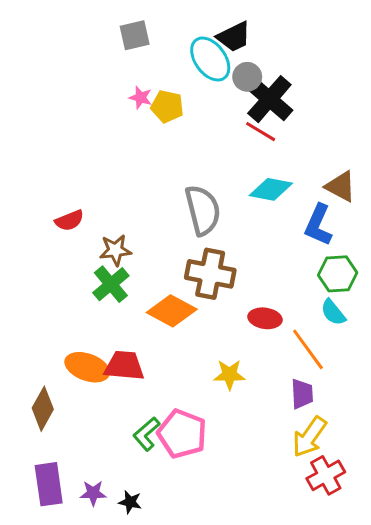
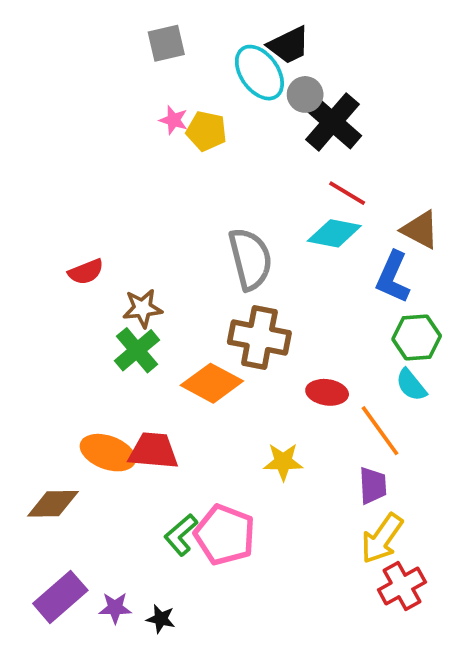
red line: (261, 132) -> (347, 193), moved
brown diamond: (43, 409) -> (53, 504), turned 60
purple rectangle: (49, 484) -> (60, 597), turned 57

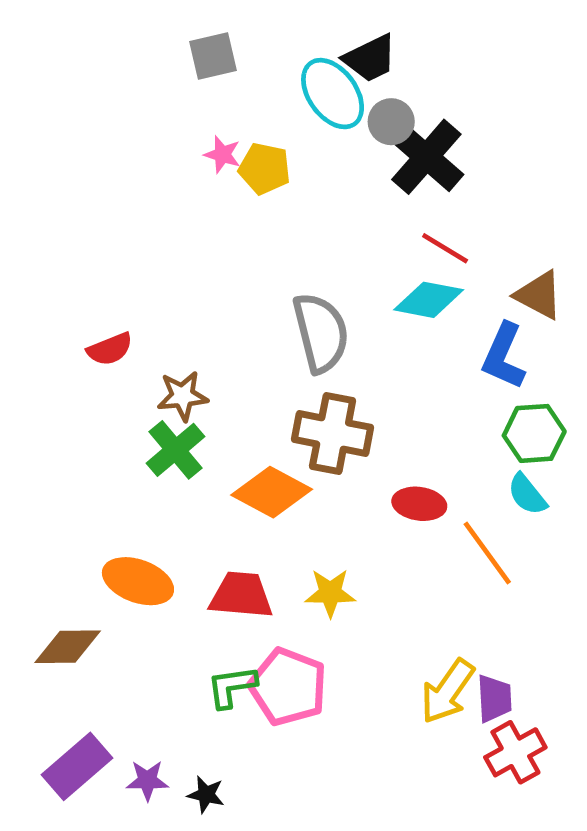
red trapezoid: (153, 451) -> (241, 595), moved
yellow star: (283, 462) -> (330, 593), moved
purple trapezoid: (373, 485) -> (494, 698), moved
green L-shape: (181, 535) -> (232, 687), turned 33
yellow arrow: (382, 538) -> (447, 691), moved

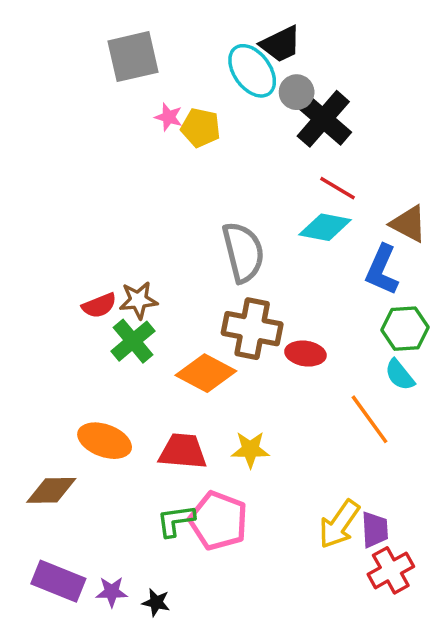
gray square: (213, 56) -> (133, 57), moved, size x1.4
red semicircle: (110, 349) -> (99, 306), moved
red ellipse: (419, 504) -> (305, 354), moved
purple rectangle: (77, 766) -> (58, 581), turned 63

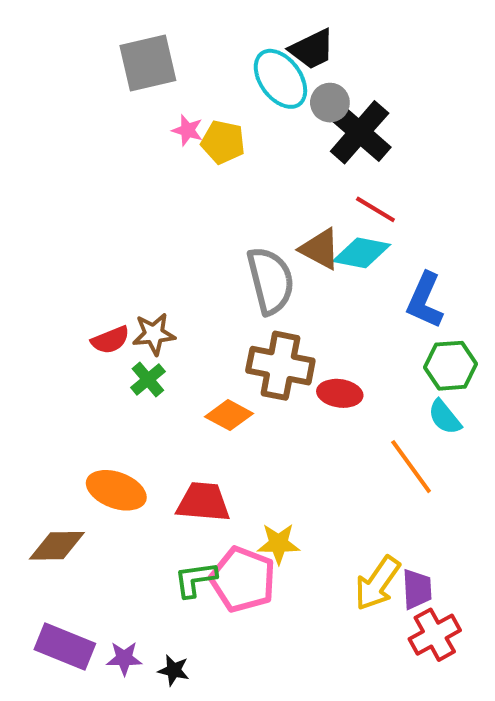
brown triangle: (409, 224) -> (320, 249), moved
green cross: (133, 341) -> (148, 379), size x0.7
orange diamond: (206, 373) -> (229, 415), size x0.7
yellow star: (250, 450) -> (278, 544), moved

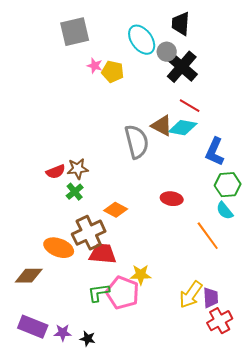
black trapezoid: (312, 49) -> (181, 24), moved, turned 120
brown cross: (280, 366) -> (89, 233), moved, turned -36

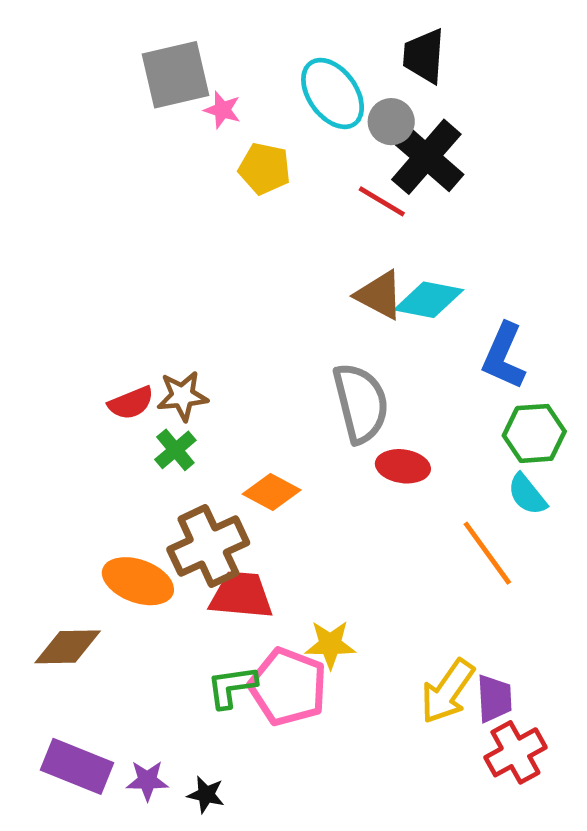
pink star: (95, 66) -> (222, 110), moved
red line: (190, 106) -> (382, 201), moved
gray semicircle: (137, 142) -> (361, 403), moved

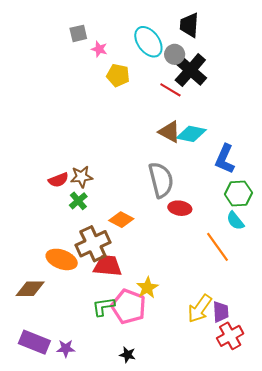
gray square: (175, 75) -> (78, 33), size x0.6
yellow star: (330, 644) -> (147, 288), turned -30
black star: (206, 795) -> (128, 355), moved

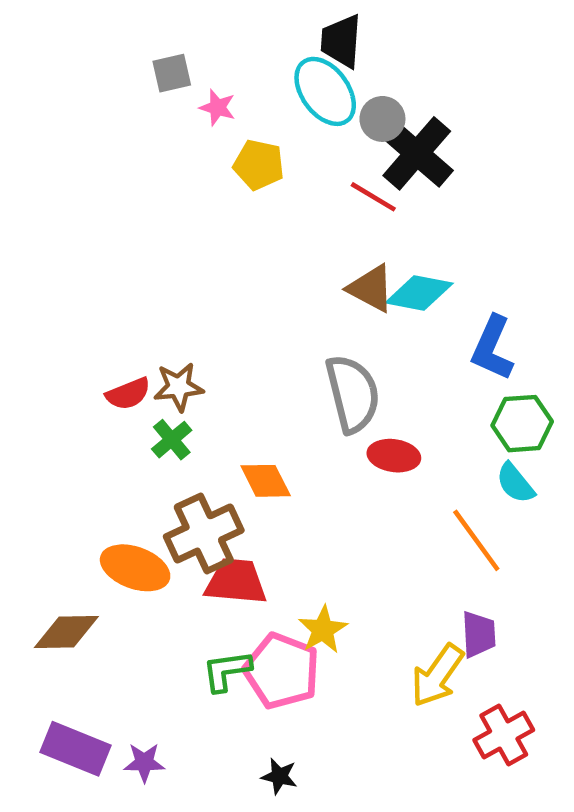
black trapezoid: (189, 25) -> (341, 41), moved
orange diamond: (121, 220) -> (266, 481), turned 35
purple trapezoid: (221, 312) -> (479, 634), moved

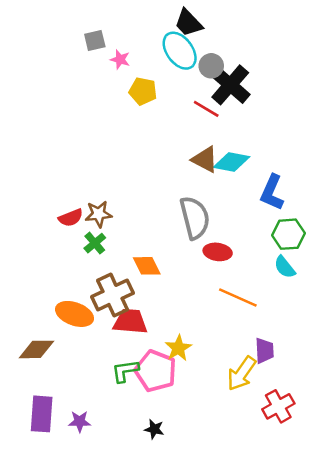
black trapezoid: (341, 41) -> (188, 23), turned -48
orange line: (476, 540) -> (238, 297), moved, turned -30
purple rectangle: (76, 749) -> (42, 414), turned 72

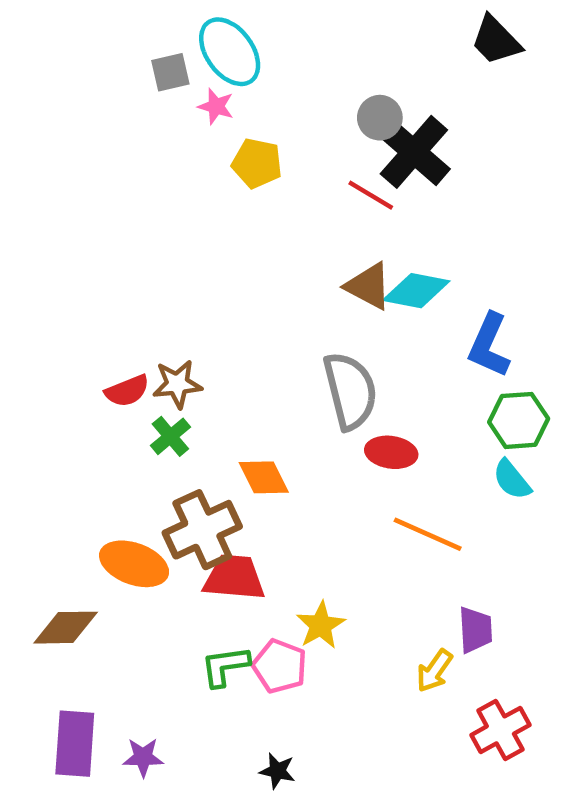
black trapezoid: (188, 23) -> (496, 40), moved
cyan ellipse: (180, 51) -> (230, 52), moved
pink pentagon: (156, 371) -> (280, 666), size x0.7
yellow arrow: (242, 373) -> (434, 671), size x0.7

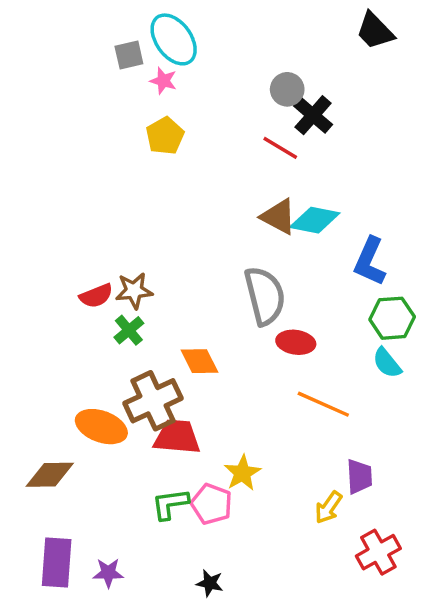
black cross: (414, 152) -> (313, 115), size x0.7
yellow pentagon: (257, 163) -> (165, 136), moved, turned 30

